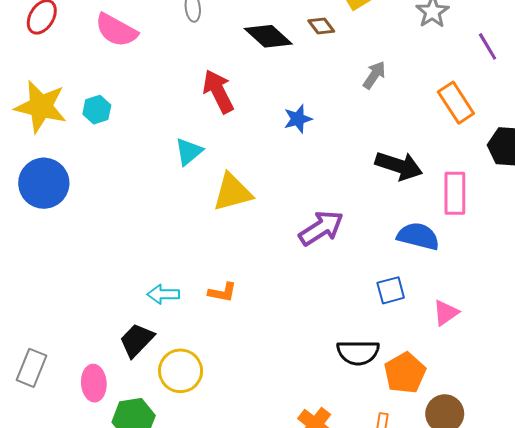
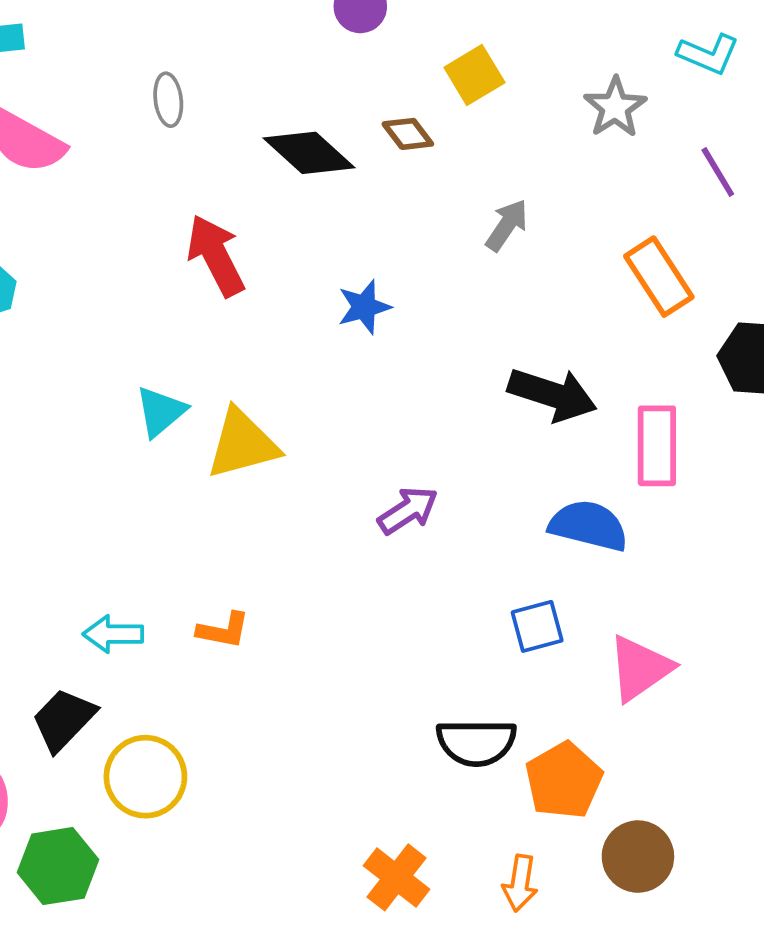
cyan triangle: (189, 152) -> (161, 412), moved
purple arrow: (321, 228) -> (408, 510), size x0.7
pink triangle: (446, 313) -> (640, 668), size x1.4

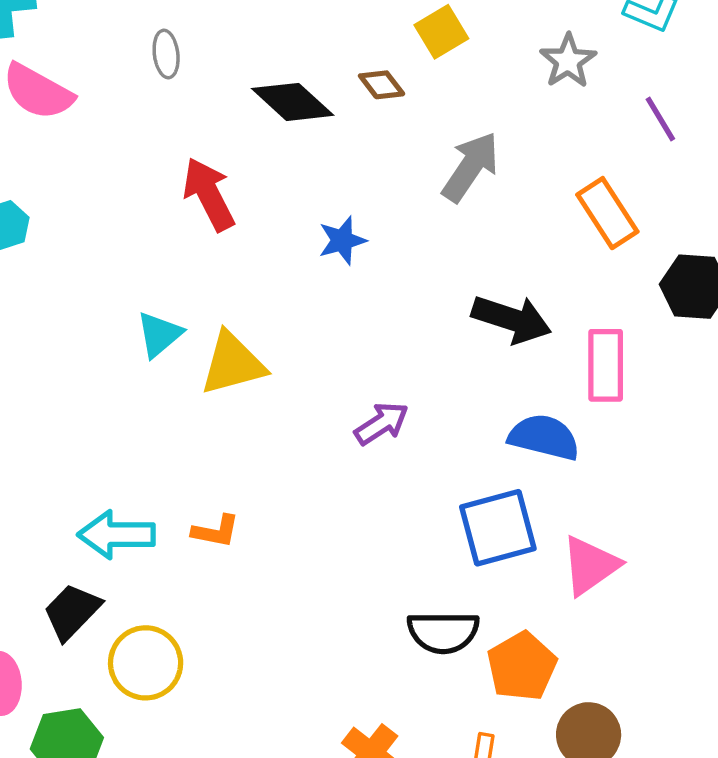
gray arrow: (507, 225) -> (471, 167), size x1.5
blue square: (537, 626) -> (498, 528), size x1.6
cyan arrow: (113, 634) -> (116, 535), size x1.4

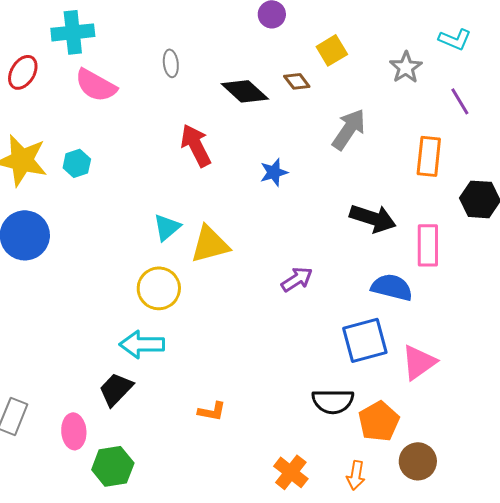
orange rectangle: (607, 213) -> (429, 156), turned 39
orange L-shape: (216, 531) -> (212, 411), moved
yellow circle: (146, 663) -> (159, 288), moved

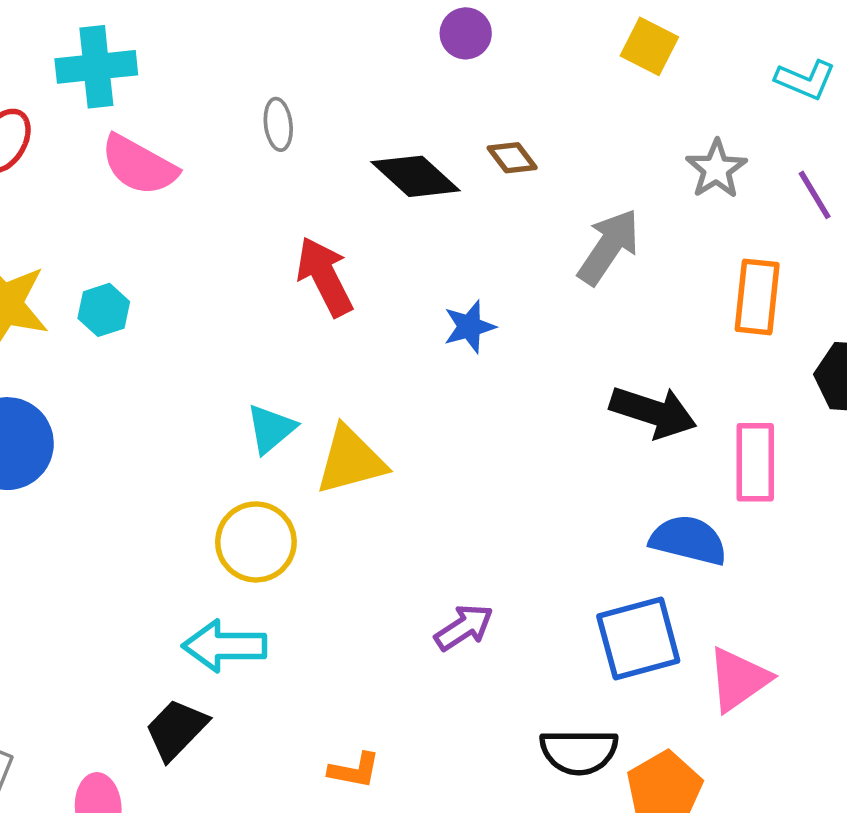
yellow square: (332, 50) -> (649, 46), moved, turned -32
gray star: (406, 67) -> (716, 169), moved
purple arrow: (297, 279) -> (464, 627), moved

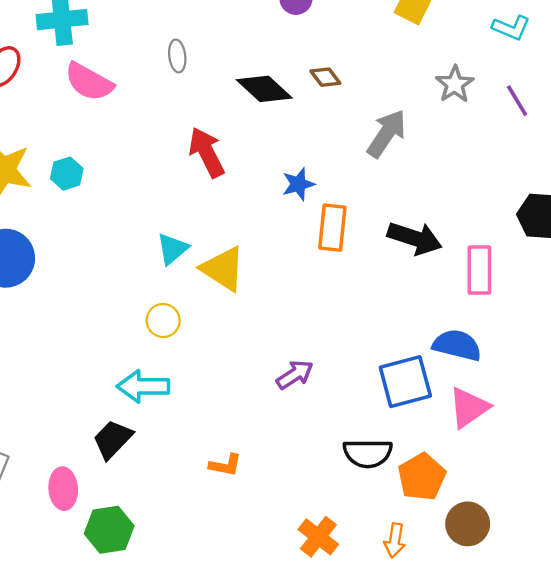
orange rectangle: (757, 297) -> (332, 228), moved
yellow triangle: (351, 460) -> (223, 269), turned 48
blue semicircle: (688, 540) -> (457, 345), moved
yellow circle: (256, 542) -> (163, 321), size x0.7

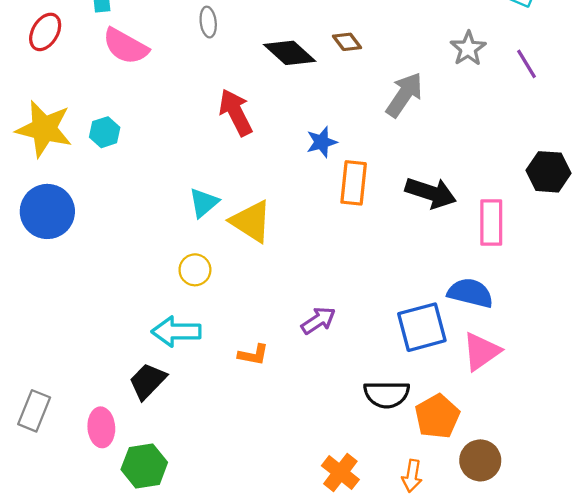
orange L-shape: (225, 465) -> (253, 355), moved

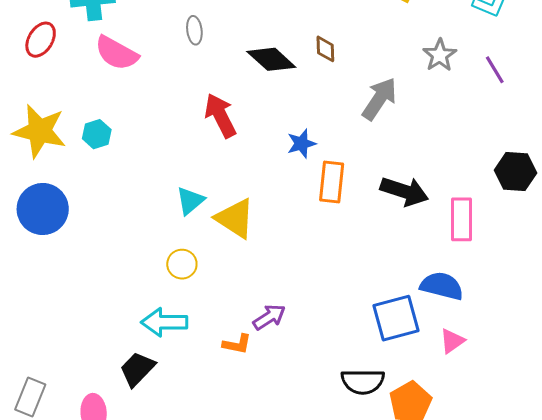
brown diamond: (347, 42) -> (325, 49), turned 36
purple arrow: (318, 321) -> (269, 317), moved
pink triangle: (481, 351) -> (452, 341), size x0.7

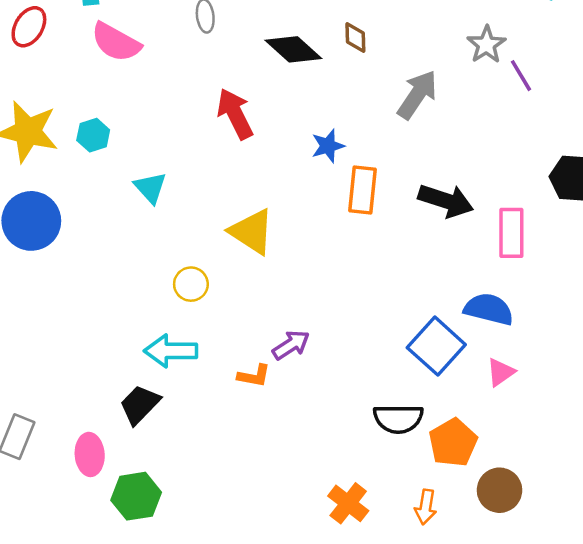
purple line: (495, 70) -> (521, 76), moved
cyan triangle: (190, 201) -> (150, 188), moved, turned -32
blue square: (396, 318) -> (436, 346), turned -33

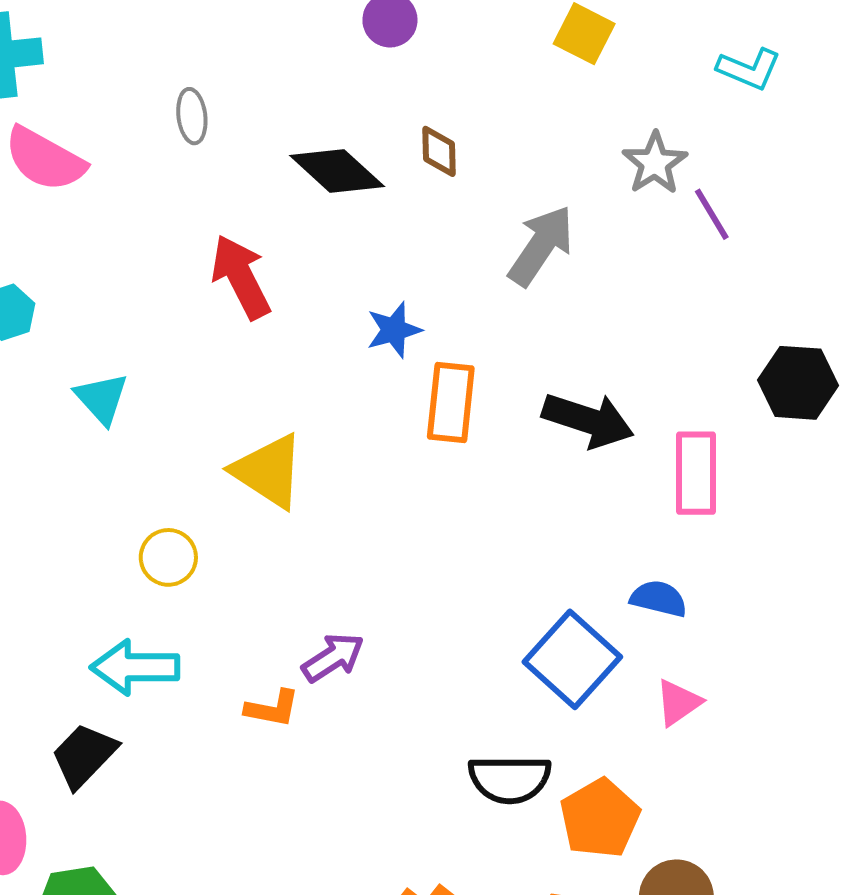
blue semicircle: (489, 309) -> (659, 599), size x0.7

